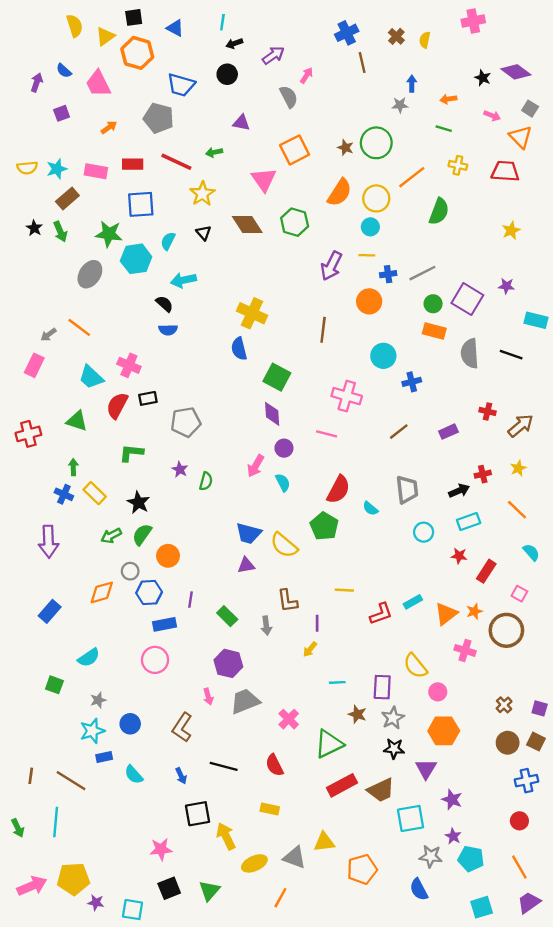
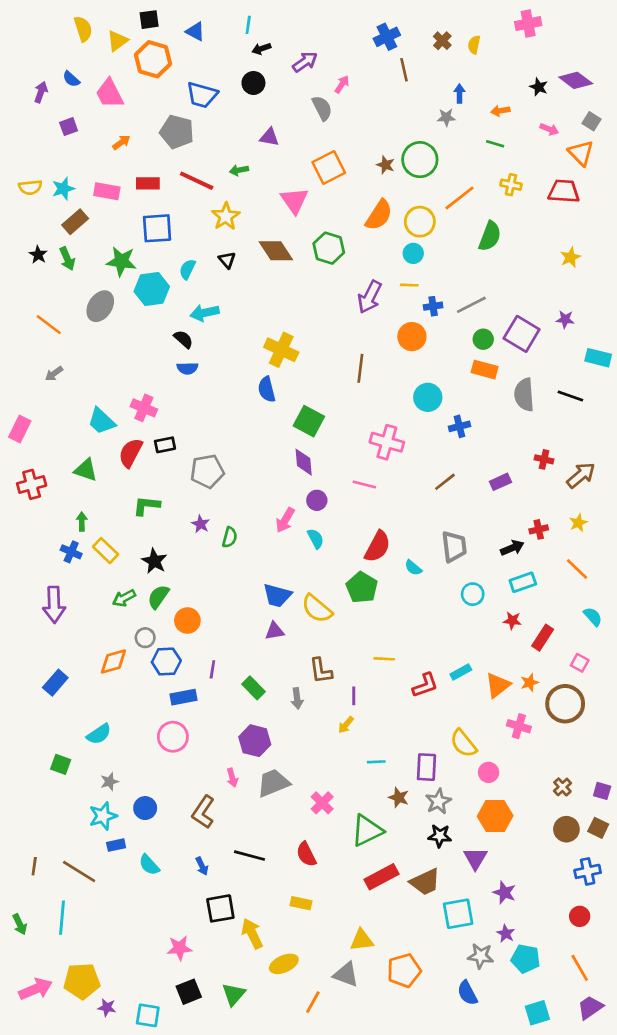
orange line: (79, 327) -> (49, 325), moved
pink rectangle: (34, 365) -> (20, 429), moved
gray triangle: (295, 858) -> (346, 974), moved

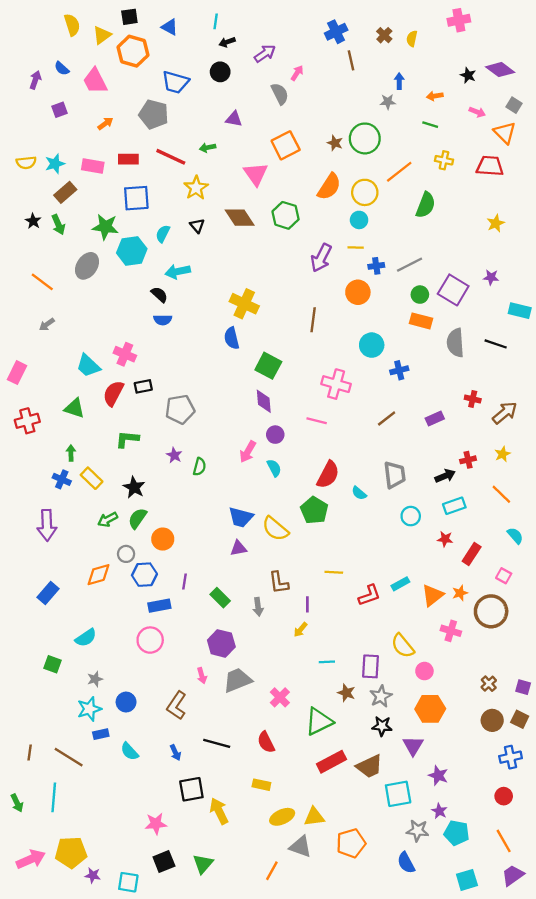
yellow ellipse: (284, 964) -> (282, 817), moved

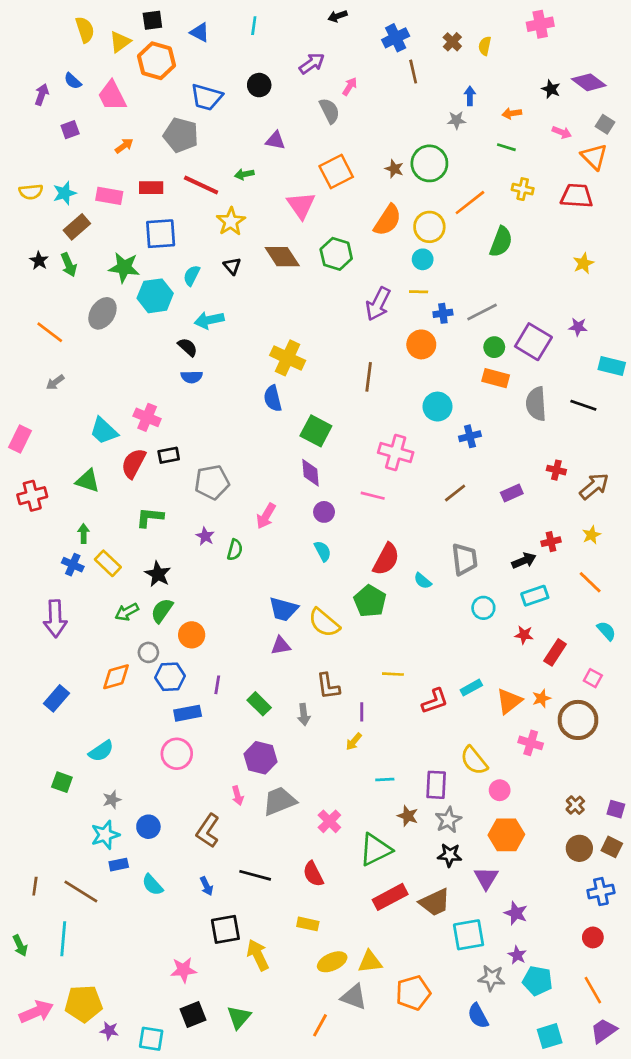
black arrow: (227, 42) -> (338, 16), moved
pink arrow: (248, 452) -> (266, 516), moved

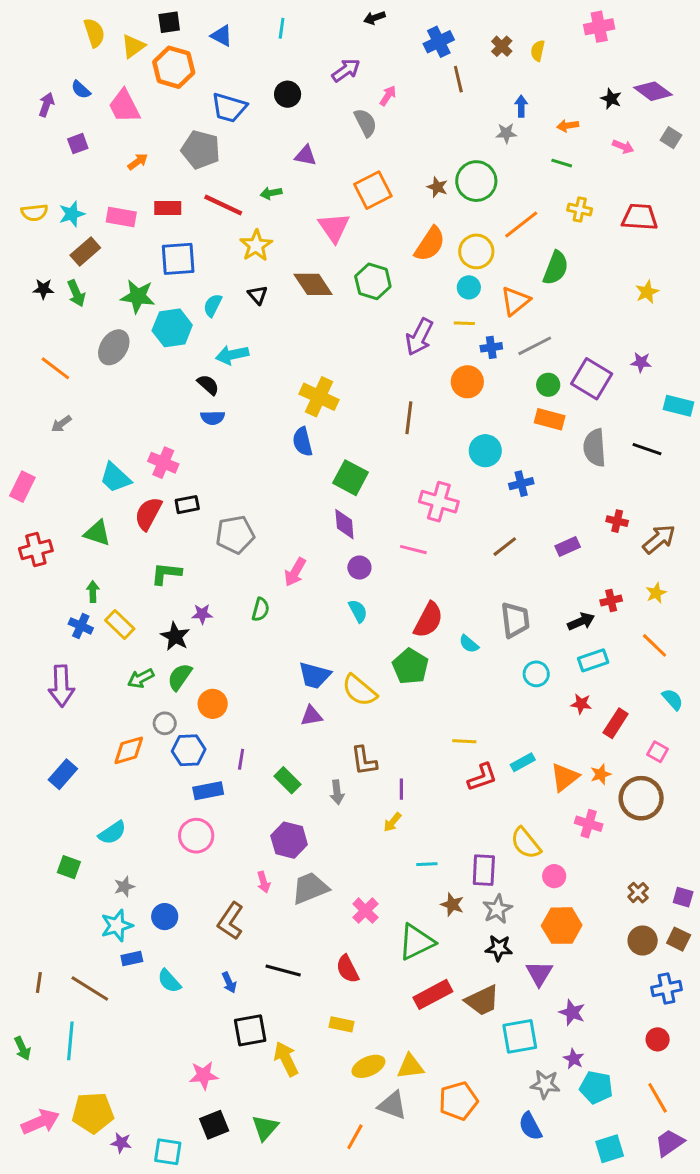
orange triangle: (594, 157) -> (515, 301), moved, turned 36
black star: (39, 261) -> (43, 289), turned -30
purple star: (205, 536) -> (202, 614), moved, turned -30
yellow line: (393, 674) -> (464, 741), moved

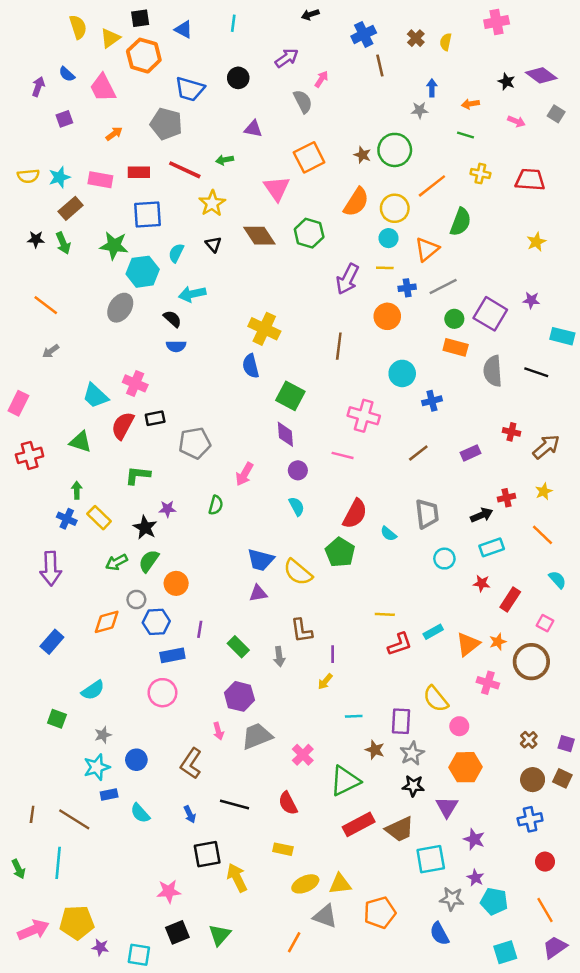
gray ellipse: (114, 347) -> (120, 308), moved
blue cross: (667, 988) -> (530, 819), moved

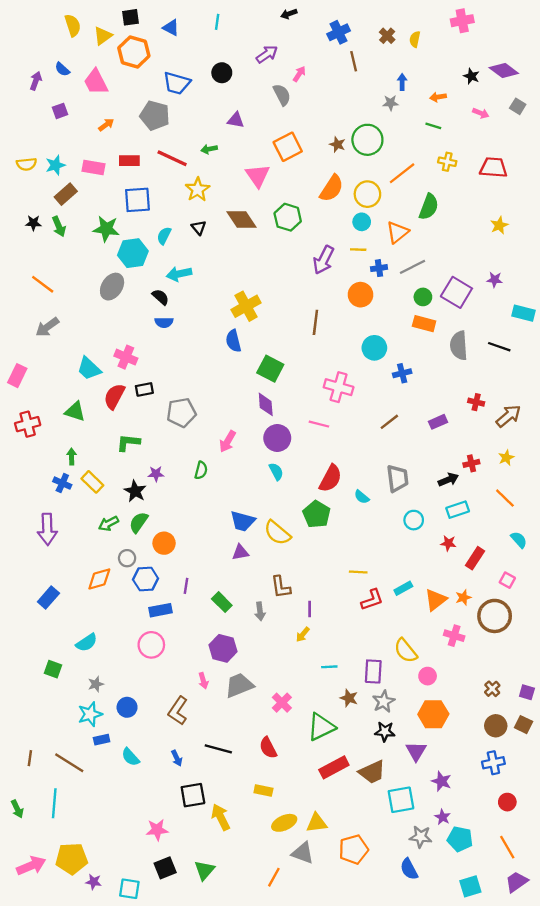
yellow cross: (264, 329) -> (246, 306), turned 36
gray arrow: (51, 351) -> (47, 327), size x1.5
purple circle: (298, 470) -> (277, 438), size x1.5

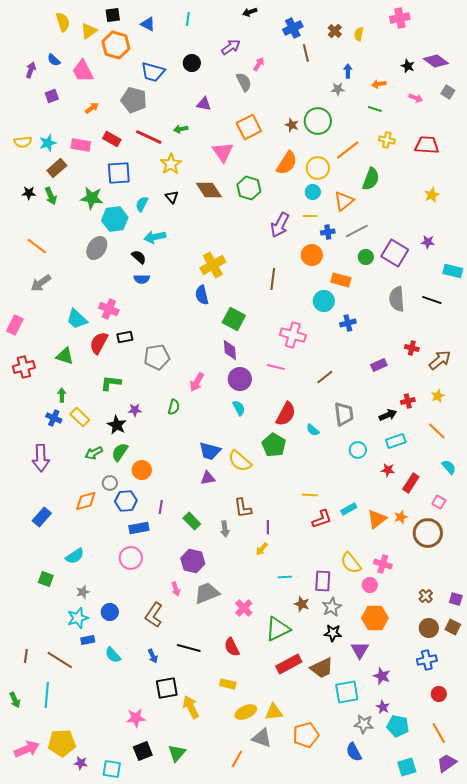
red rectangle: (129, 161) -> (112, 139), turned 30
orange rectangle: (424, 324) -> (341, 280), moved
brown line: (389, 422) -> (325, 377), moved
pink cross: (454, 636) -> (383, 564), moved

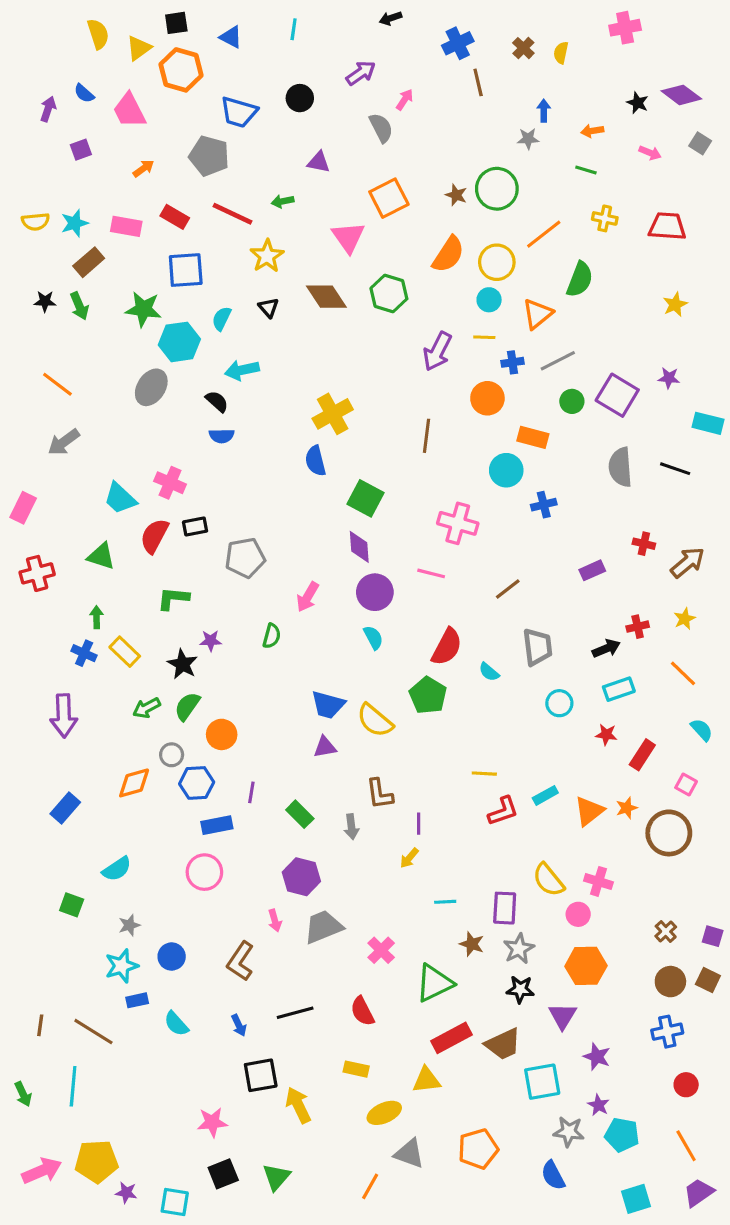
black line: (189, 648) -> (295, 1013), turned -30
yellow triangle: (274, 712) -> (426, 1080), moved

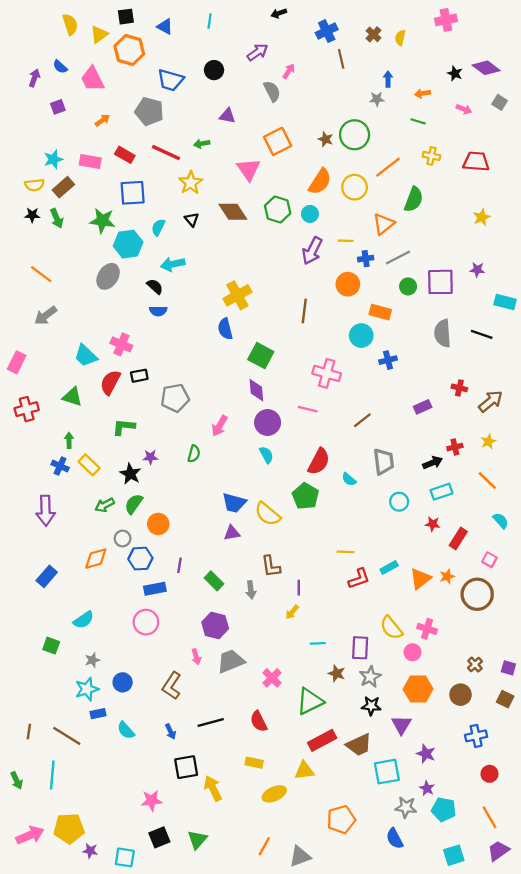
yellow semicircle: (36, 222) -> (34, 185), moved
cyan circle: (489, 300) -> (310, 214), moved
purple square: (617, 395) -> (440, 282), turned -32
brown circle: (670, 982) -> (460, 695), moved
gray triangle: (409, 1154) -> (300, 856), moved, turned -40

